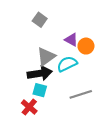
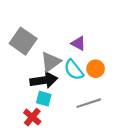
gray square: (40, 20) -> (23, 41), moved, size x1.6
orange circle: (86, 46) -> (96, 69), moved
cyan semicircle: (67, 64) -> (74, 70), turned -102

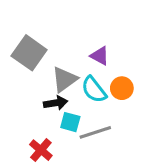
black arrow: (44, 80) -> (56, 103), size x0.7
cyan square: (44, 99) -> (70, 122), moved
gray line: (89, 103) -> (95, 132), moved

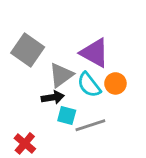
purple triangle: (100, 56) -> (95, 53), size x1.6
red cross: (41, 150) -> (25, 143), moved

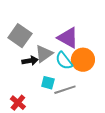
orange circle: (115, 83) -> (83, 60), size x1.5
black arrow: (53, 97) -> (30, 61), moved

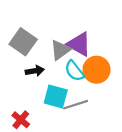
gray triangle: (44, 54) -> (60, 50), moved
cyan square: (48, 83) -> (56, 97), size x1.5

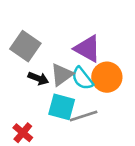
gray triangle: (60, 50) -> (62, 75), moved
black arrow: (35, 71) -> (38, 78), turned 30

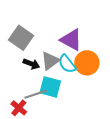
gray line: (84, 116) -> (36, 94), moved

